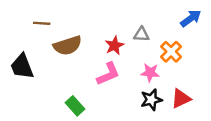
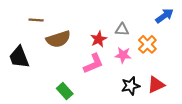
pink star: (150, 73) -> (123, 55), moved

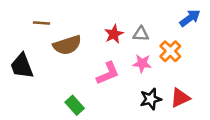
red star: (99, 39) -> (114, 34), moved

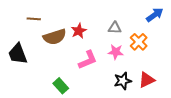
red star: (114, 34) -> (79, 31), moved

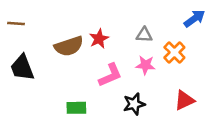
brown line: (34, 19) -> (16, 24), moved
black star: (123, 81) -> (134, 104), moved
green rectangle: (61, 86) -> (76, 108), turned -49

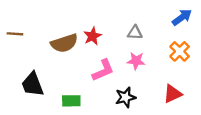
brown line: (16, 24) -> (15, 34), moved
orange cross: (174, 52) -> (180, 51), moved
black trapezoid: (22, 68) -> (33, 84), moved

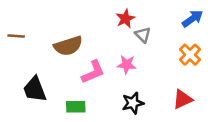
gray triangle: (135, 33) -> (143, 35), turned 42
red star: (93, 36) -> (125, 19), moved
pink star: (136, 61) -> (127, 65), moved
pink L-shape: (103, 70) -> (93, 72), moved

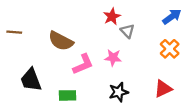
brown semicircle: (68, 46) -> (61, 41), turned 45

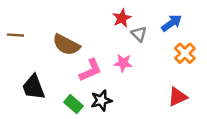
blue arrow: (172, 17) -> (172, 23), moved
black star: (119, 92) -> (101, 100), moved
green rectangle: (67, 95) -> (74, 104), turned 42

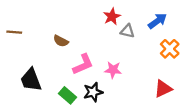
gray triangle: (139, 34) -> (127, 31), turned -32
brown semicircle: (66, 45) -> (61, 41), size x0.6
pink star: (123, 63) -> (113, 70), moved

